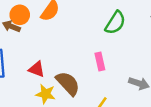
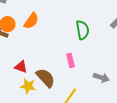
green semicircle: (115, 23) -> (82, 30), turned -42

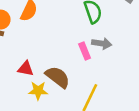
gray arrow: (101, 77) -> (102, 43), moved

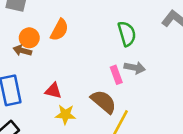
brown semicircle: (58, 77) -> (104, 102), moved

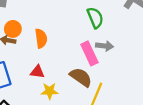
orange semicircle: (59, 30) -> (41, 38), moved, turned -30
pink rectangle: (116, 75) -> (89, 53), size x1.5

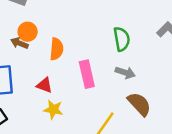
pink rectangle: (89, 53) -> (87, 74), moved
brown semicircle: (81, 77) -> (139, 104), moved

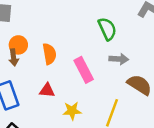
brown arrow: (19, 43) -> (14, 57), turned -105
yellow star: (53, 109) -> (72, 111), moved

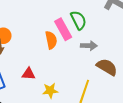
orange semicircle: (49, 54) -> (51, 40), moved
pink rectangle: (84, 70) -> (63, 29), moved

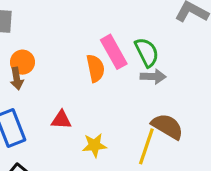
green semicircle: (78, 20) -> (147, 52), moved
brown semicircle: (107, 67) -> (167, 126), moved

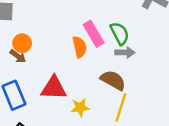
brown arrow: (17, 79) -> (18, 56), turned -42
red triangle: (61, 120) -> (54, 88), size x1.6
brown semicircle: (167, 126) -> (113, 80), moved

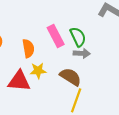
orange semicircle: (80, 47) -> (28, 48), moved
yellow star: (80, 107) -> (38, 71), moved

